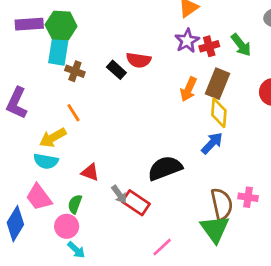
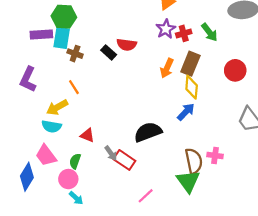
purple rectangle: (29, 24) -> (41, 35), moved

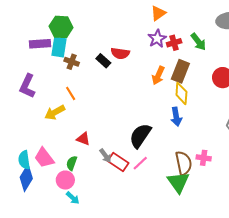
blue arrow: (186, 112) -> (176, 117), turned 126
cyan semicircle: (52, 126) -> (24, 160), moved, turned 72
black semicircle: (148, 132) -> (140, 136), turned -35
pink line: (146, 196) -> (140, 163), moved

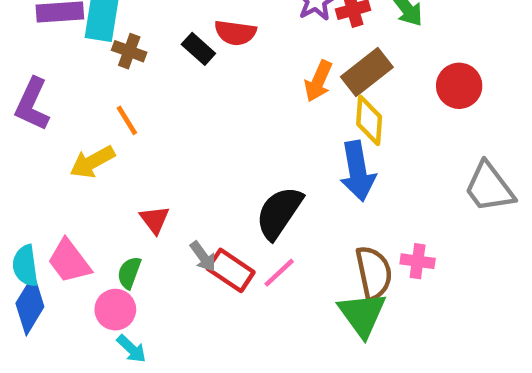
brown rectangle: (180, 71) -> (367, 72), turned 30
blue arrow: (176, 117) -> (358, 171), size x1.4
red triangle: (83, 139) -> (155, 220), turned 32

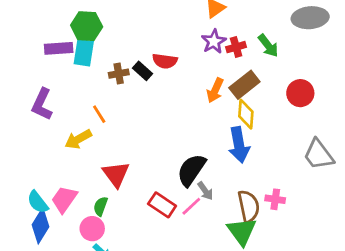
brown cross: (129, 51) -> (119, 74), moved, turned -30
red triangle: (155, 220) -> (116, 174), size x1.5
gray arrow: (203, 257) -> (205, 191), moved
pink trapezoid: (69, 261) -> (64, 199), turned 72
cyan semicircle: (25, 266) -> (38, 202), turned -30

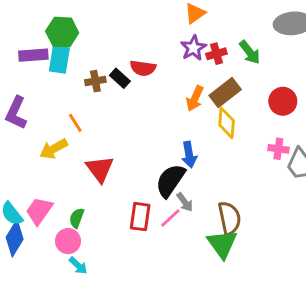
blue arrow: (239, 145) -> (189, 155), moved, size x0.7
red triangle: (116, 174) -> (100, 169), moved
pink cross: (275, 199) -> (278, 149), moved
red rectangle: (162, 205) -> (140, 217), turned 64

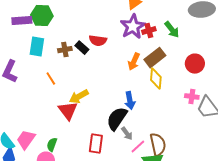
purple star: (193, 48) -> (133, 27), size x1.4
purple rectangle: (33, 55) -> (22, 21), moved
cyan rectangle: (59, 59) -> (37, 47), moved
yellow arrow: (54, 149) -> (79, 97), moved
pink line: (170, 218) -> (138, 147), moved

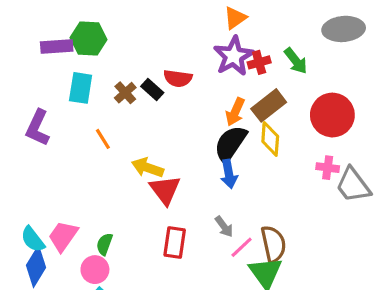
brown cross: (65, 50) -> (125, 93), turned -32
red circle: (195, 64) -> (332, 115), size x1.4
yellow arrow: (79, 97) -> (148, 168), turned 48
red triangle: (68, 111) -> (165, 190), moved
black semicircle: (117, 119) -> (230, 144), moved

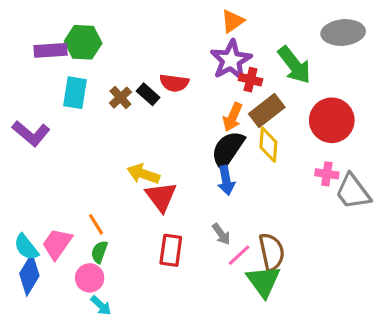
green arrow: (296, 61) -> (294, 65), size x1.4
red cross: (259, 62) -> (250, 80), moved, turned 30
purple L-shape: (38, 128) -> (31, 133), turned -75
orange line: (103, 139) -> (96, 224), moved

